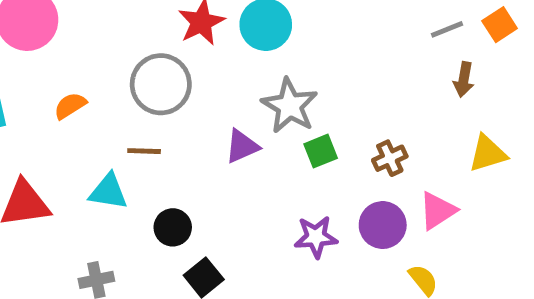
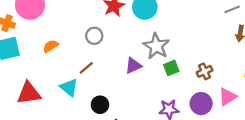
gray circle: (161, 84) -> (94, 36), size x0.6
brown line: (144, 151) -> (86, 68), turned -42
cyan triangle: (108, 192) -> (69, 87), turned 30

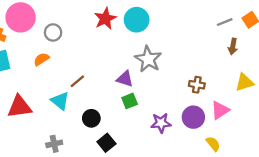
gray circle: (94, 36) -> (53, 32), moved
purple triangle: (133, 66) -> (125, 79), turned 42
green square: (171, 68) -> (130, 101), moved
brown cross: (205, 71) -> (197, 85), turned 35

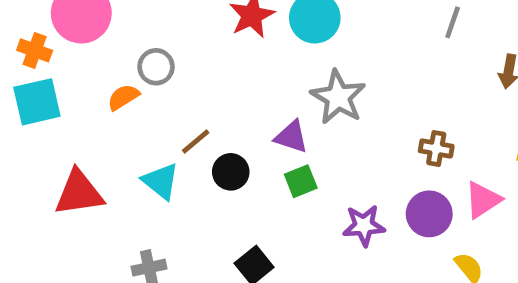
gray line: (225, 22) -> (453, 22), moved, turned -49
gray circle: (53, 32) -> (156, 67), moved
black circle: (91, 118) -> (231, 172), moved

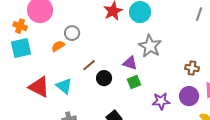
cyan triangle: (161, 181) -> (64, 86), moved
red triangle: (79, 193) -> (39, 87), turned 35

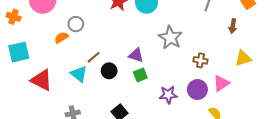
orange cross: (20, 26) -> (14, 17), moved
gray star: (150, 46) -> (170, 38), moved
cyan square: (21, 48) -> (19, 52), moved
cyan triangle: (64, 86) -> (79, 74), moved

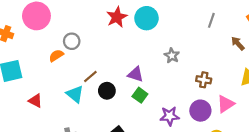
brown arrow: (233, 26) -> (238, 43), turned 128
gray star: (170, 38) -> (172, 56), size x0.6
green square: (140, 75) -> (140, 95), turned -32
red triangle: (42, 80) -> (35, 101), size x0.6

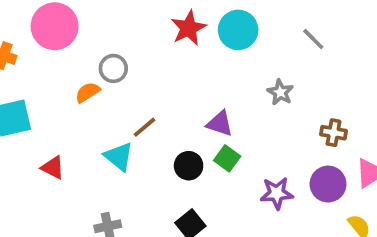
gray line: (211, 20) -> (313, 39), moved, turned -64
black circle: (107, 91) -> (189, 166), moved

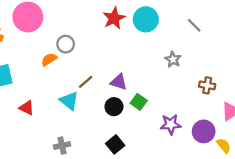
purple triangle: (220, 123) -> (119, 82), moved
purple circle: (328, 184) -> (204, 131), moved

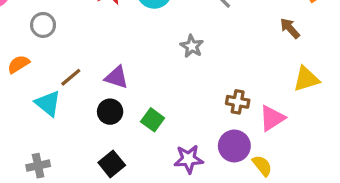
orange semicircle: (49, 59) -> (18, 64), moved
brown cross: (207, 85) -> (238, 102), moved
green square: (139, 102) -> (153, 120), moved
purple star: (171, 124) -> (189, 159), moved

